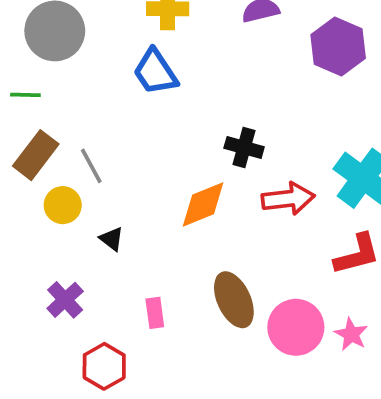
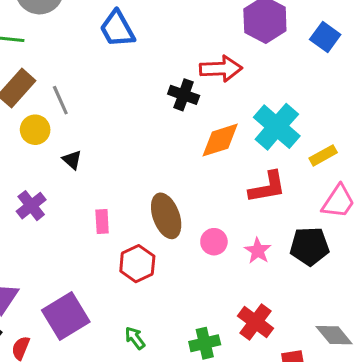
red arrow: (288, 199) -> (221, 69), moved
orange diamond: (203, 204) -> (220, 140), moved
pink circle: (296, 327) -> (214, 242), size x0.6
red hexagon: (104, 366) -> (137, 264), moved

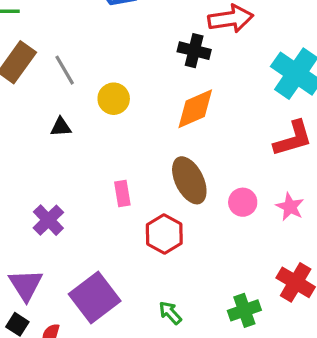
yellow circle: (35, 130) -> (114, 99), moved
orange diamond: (220, 140) -> (195, 109), moved
black triangle: (72, 160) -> (61, 127), moved, turned -40
purple cross: (31, 206) -> (48, 220), moved

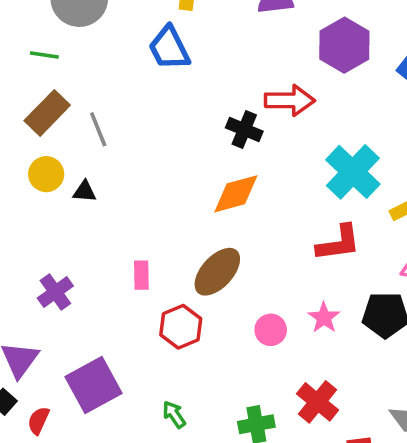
yellow circle: (114, 99) -> (46, 174), moved
brown ellipse: (189, 180) -> (217, 272), turned 60
pink circle: (243, 202) -> (271, 330), moved

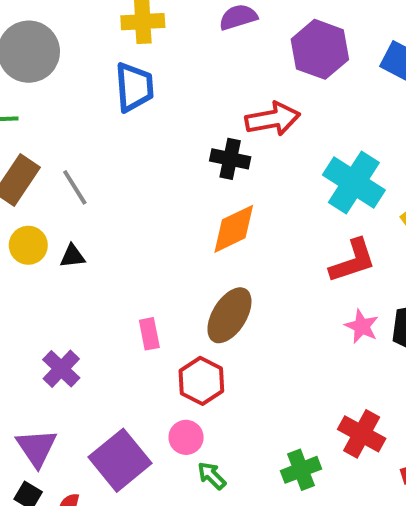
blue trapezoid: (169, 48) -> (134, 87), turned -147
pink star: (324, 318) -> (362, 326), moved
pink circle: (271, 330) -> (186, 437), moved

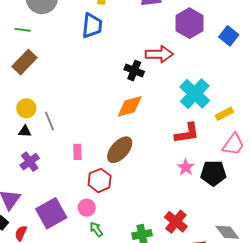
gray line: (75, 187) -> (50, 121), moved
yellow circle: (28, 245) -> (26, 108), moved
black triangle: (72, 256) -> (25, 131), moved

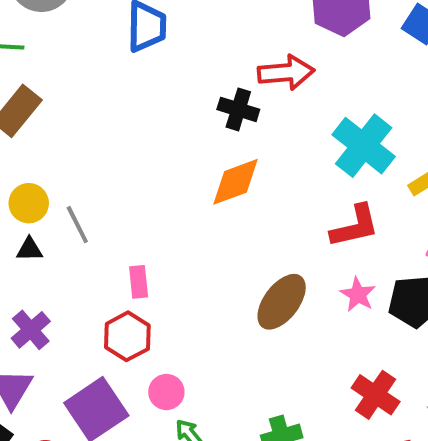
brown ellipse: (120, 150) -> (282, 302), moved
purple cross: (30, 162) -> (31, 330), moved
red hexagon: (100, 180) -> (127, 336), moved
red cross: (176, 222) -> (376, 395), moved

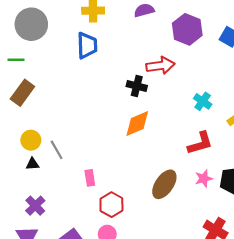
cyan cross: (364, 146) -> (203, 101), size x0.6
pink star: (358, 295) -> (204, 178), turned 30
red hexagon: (127, 336) -> (111, 205), moved

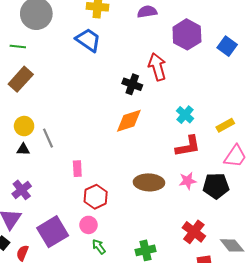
blue trapezoid: (87, 45) -> (88, 40), turned -60
red arrow: (160, 66) -> (157, 67), turned -104
cyan cross: (203, 101) -> (185, 115), moved
brown ellipse: (164, 184) -> (149, 182), turned 52

